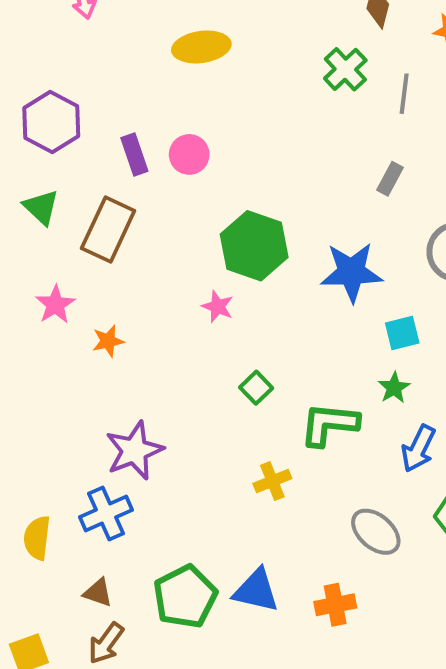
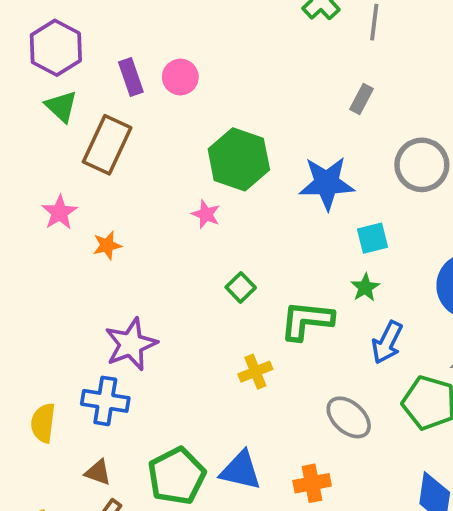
green triangle: (41, 207) -> (61, 106), moved
blue cross: (106, 513) -> (105, 401), turned 33

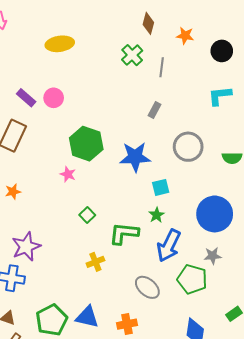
purple rectangle: (131, 77) -> (26, 98), turned -30
blue arrow: (387, 342) -> (169, 246), size x1.4

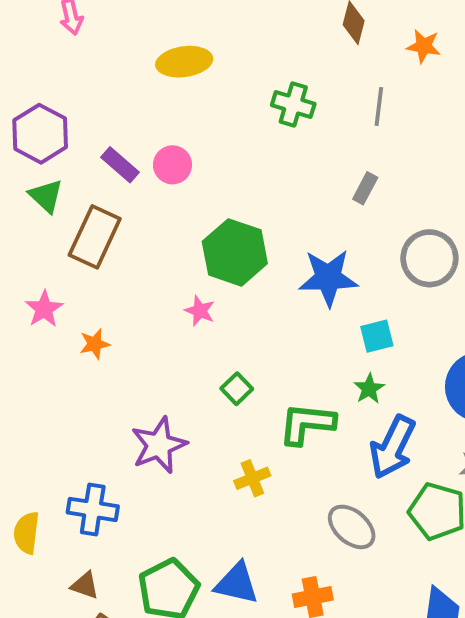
green cross: (132, 55) -> (293, 104), moved, turned -30
purple star: (26, 247) -> (159, 445), moved

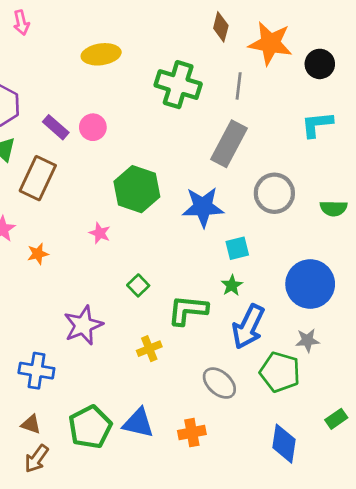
orange star: (424, 46) -> (270, 43), size x1.8
green cross: (293, 104) -> (178, 85), size x1.5
gray rectangle: (365, 188) -> (229, 144), size x2.0
pink star: (200, 311) -> (100, 233), moved

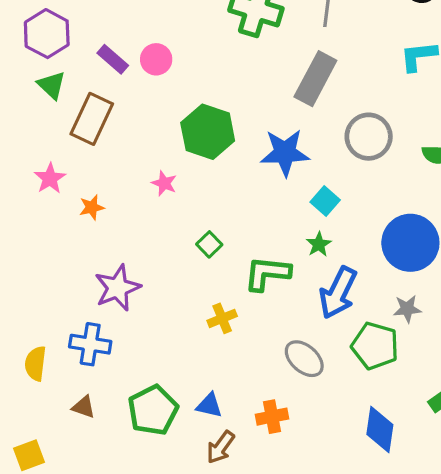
cyan square: (237, 248) -> (325, 201), turned -35
purple star: (83, 325) -> (118, 288), moved
blue triangle: (138, 423) -> (209, 405), size x0.7
brown arrow: (36, 459) -> (221, 447), moved

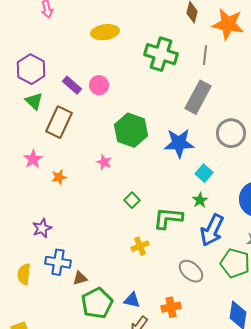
purple star: (118, 288) -> (42, 228), moved, size x0.7
brown triangle: (84, 407) -> (80, 278), moved, turned -35

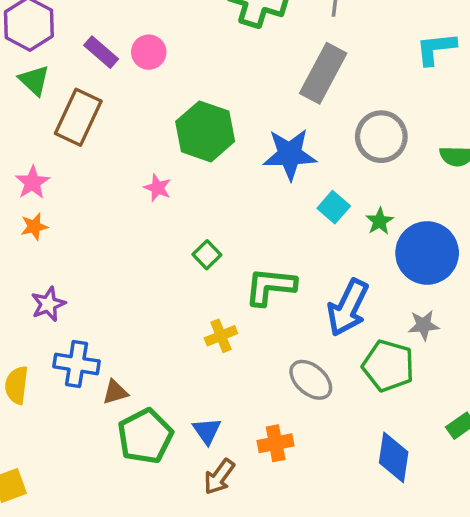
orange star: (59, 177) -> (34, 227), moved
green star: (200, 200) -> (380, 221), moved
blue triangle: (132, 300) -> (207, 431), turned 42

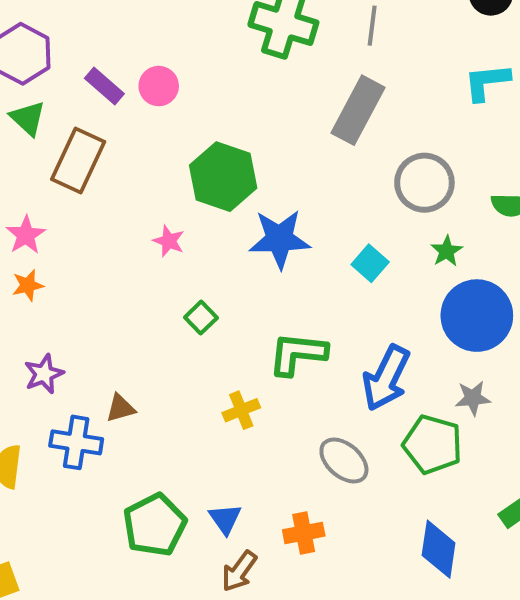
blue star: (290, 154) -> (279, 239), moved
green star: (380, 221) -> (447, 251), moved
green square: (207, 255) -> (201, 318), moved
brown triangle: (115, 392) -> (120, 408), moved

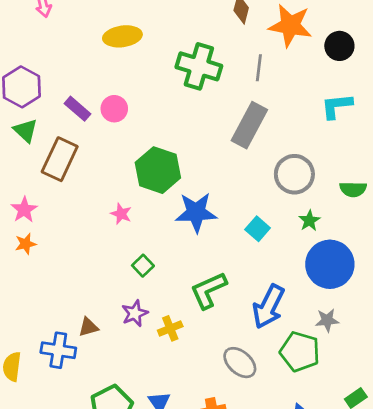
green L-shape: (298, 354) -> (208, 290), turned -30
purple star: (44, 374) -> (135, 313), moved

